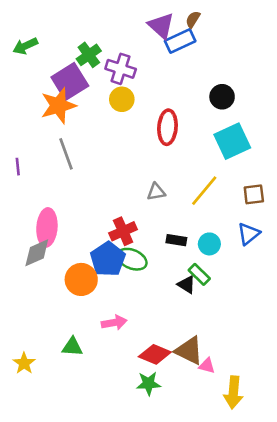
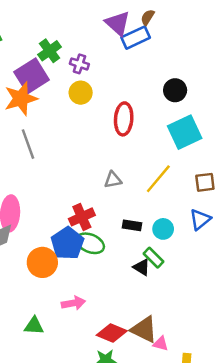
purple cross: (121, 69) -> (79, 64), size x0.7

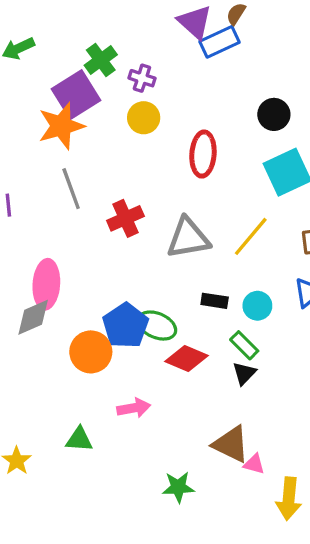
gray triangle: (113, 180) -> (188, 238), size x1.8
red cross: (82, 217) -> (125, 218), moved
black triangle: (142, 267) -> (244, 373), moved, turned 42
red diamond: (112, 333) -> (186, 358), moved

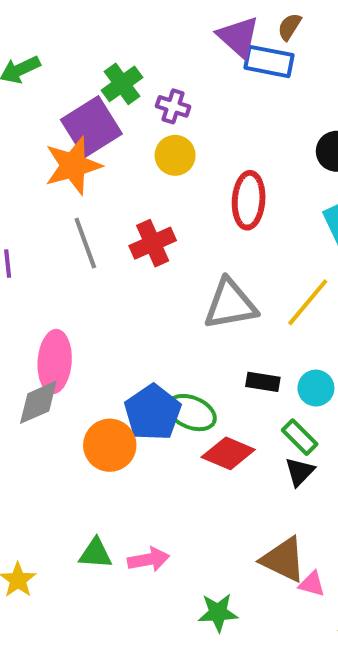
blue rectangle: (219, 42) -> (269, 61), turned 36
red cross: (125, 218) -> (153, 243), moved
pink arrow: (134, 408) -> (149, 560), moved

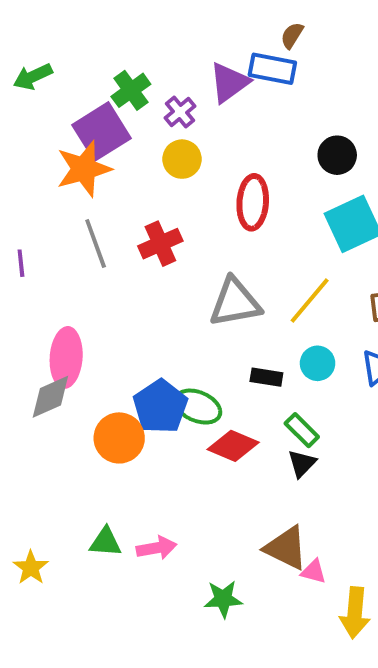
purple triangle: (238, 37) -> (229, 82), moved, turned 42
purple cross: (173, 106) -> (180, 112), turned 32
cyan circle: (316, 388) -> (318, 363), moved

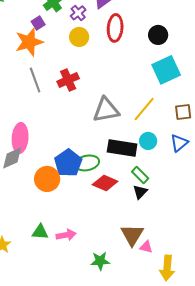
purple square: (101, 132) -> (38, 23), size x0.5
red ellipse: (253, 202) -> (115, 28), moved
black rectangle: (266, 377) -> (122, 148), size x1.8
green ellipse: (198, 407) -> (87, 163), turned -35
brown triangle: (286, 548) -> (132, 235), turned 35

